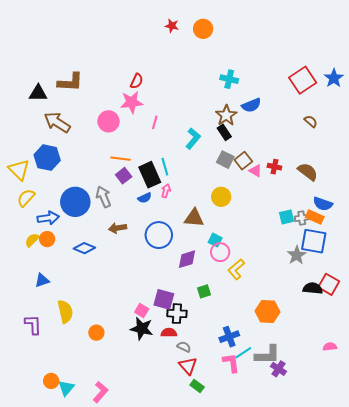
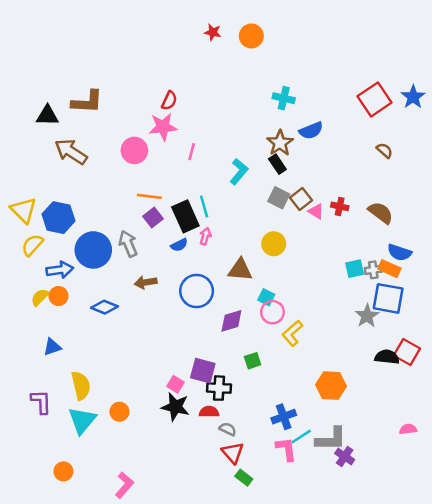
blue hexagon: (47, 158) -> (58, 218), moved
cyan triangle: (66, 388) -> (82, 420), moved, size x1.4

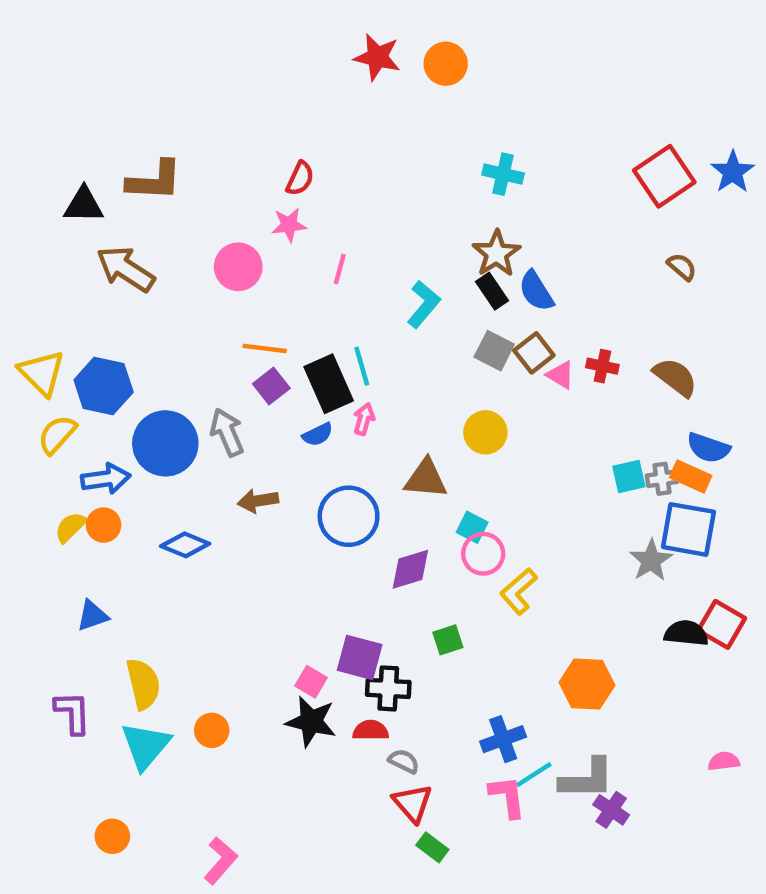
red star: (213, 32) -> (377, 57), size x1.5
pink star: (163, 127) -> (289, 225), size x0.7
blue semicircle: (311, 131) -> (536, 291), moved, turned 80

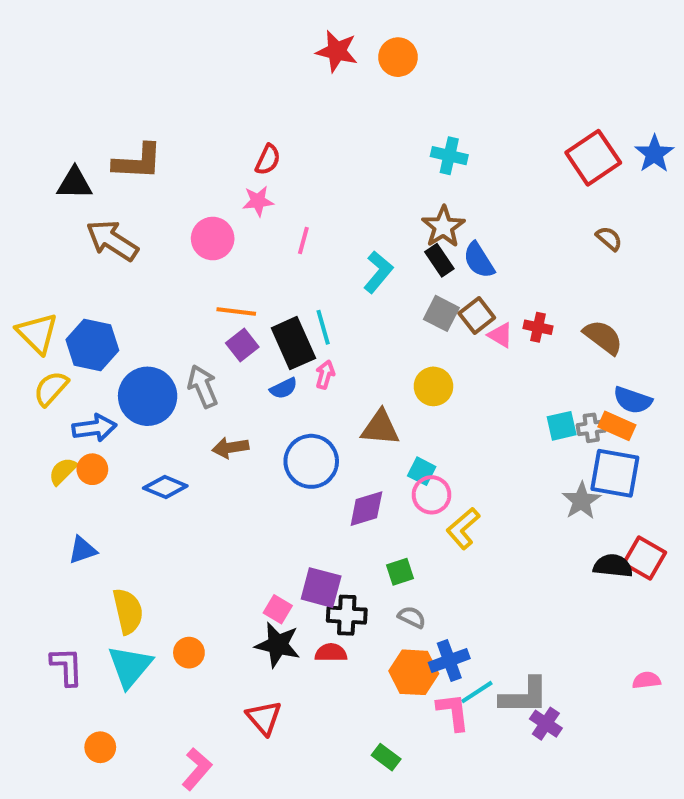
orange hexagon: (587, 684) -> (414, 672), moved
purple L-shape: (73, 713) -> (67, 666), moved
gray semicircle: (404, 761) -> (412, 617), moved
red triangle: (413, 803) -> (264, 718), moved

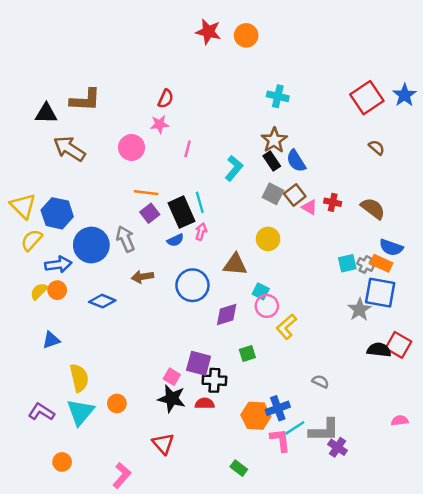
gray cross: (591, 428) -> (366, 265), turned 35
gray semicircle: (412, 617) -> (320, 382), moved
purple L-shape: (67, 666) -> (41, 412), turned -55

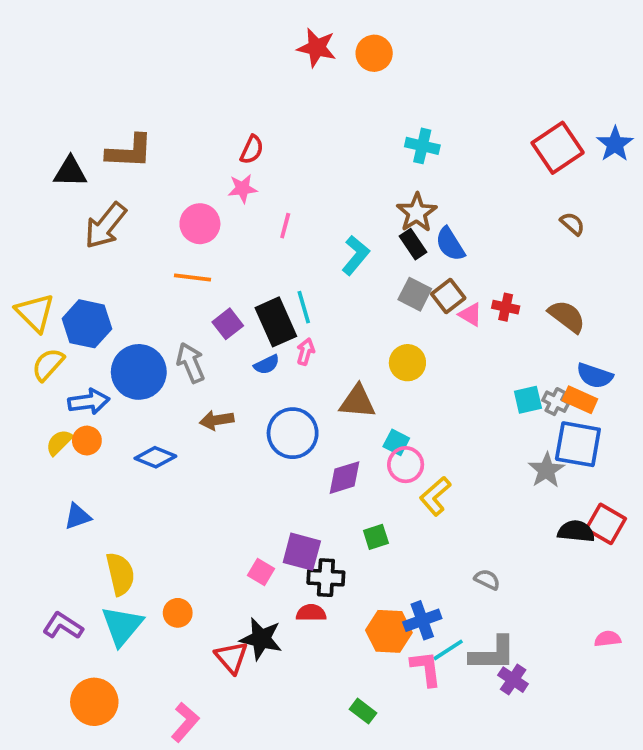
brown arrow: (69, 149) -> (105, 226), turned -84
orange line: (146, 193) -> (193, 277), moved
black star: (172, 399) -> (261, 639), moved
red triangle: (163, 444) -> (231, 657), moved
orange circle: (62, 462) -> (94, 702), size x1.6

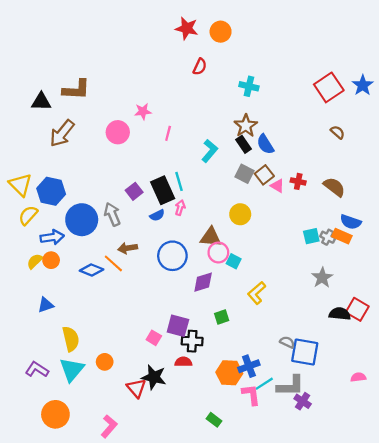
red semicircle: (252, 150) -> (200, 67), moved
orange line: (193, 277) -> (113, 263), moved, turned 35
blue square: (578, 444) -> (305, 352), moved
pink circle: (406, 465) -> (218, 253), moved

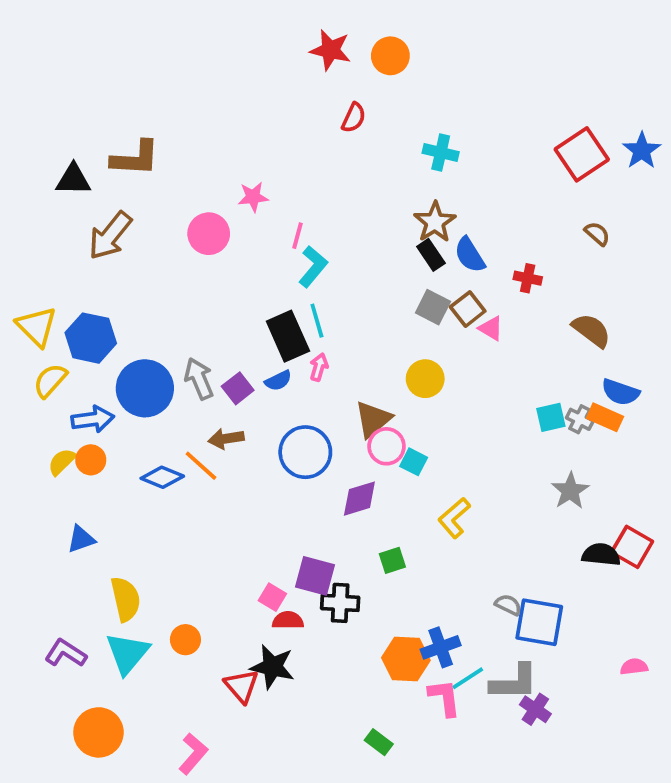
cyan L-shape: (210, 151) -> (313, 267), moved
red cross: (298, 181) -> (528, 278), moved
purple square: (134, 191) -> (238, 388), moved
brown triangle: (211, 237) -> (373, 419), turned -45
red semicircle: (183, 362) -> (288, 620), moved

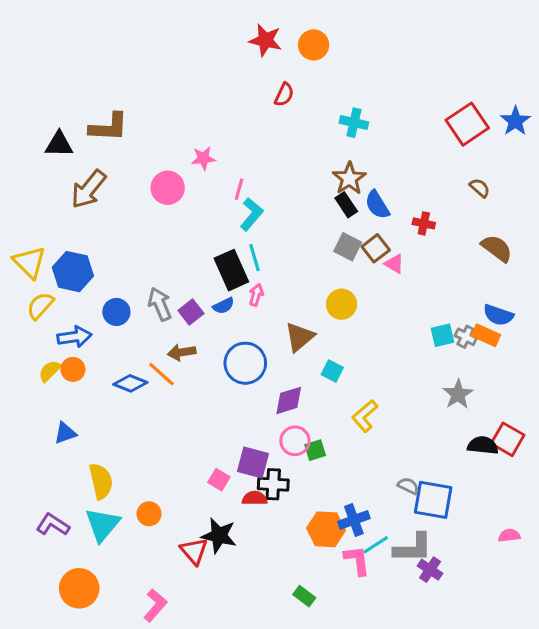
brown semicircle: (591, 330) -> (497, 248), moved
blue circle: (145, 388) -> (116, 312), size x0.6
pink circle: (387, 446) -> (295, 441), moved
red semicircle: (288, 620) -> (255, 498), moved

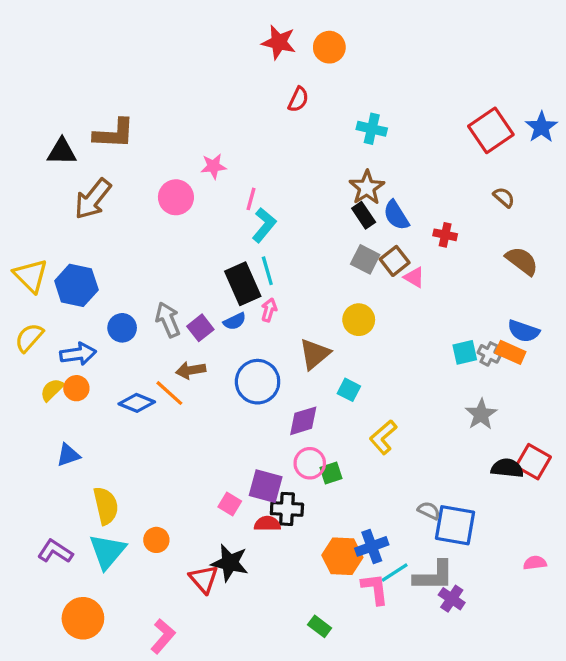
yellow semicircle: (40, 306) -> (29, 338), moved

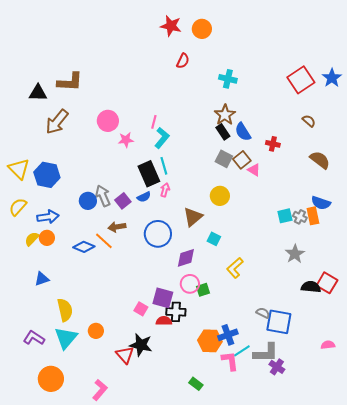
pink star: (213, 166) -> (126, 140), moved
blue circle: (122, 328) -> (88, 201), moved
orange rectangle: (510, 352) -> (313, 216), turned 54

